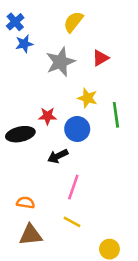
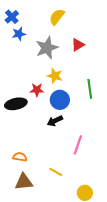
yellow star: (88, 98) -> (55, 76), moved
black arrow: (58, 156) -> (55, 121), moved
pink line: (73, 187) -> (78, 145), moved

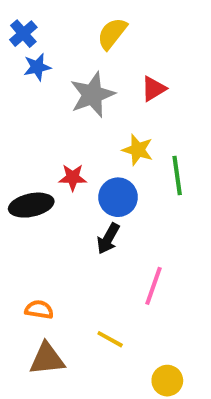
yellow star: (55, 76) -> (138, 150), moved
black arrow: (55, 121) -> (108, 239), turned -35

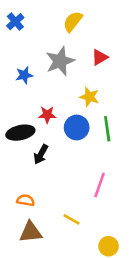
blue star: (37, 67) -> (24, 75), moved
green line: (177, 176) -> (107, 129), moved
black arrow: (108, 239) -> (41, 154), moved

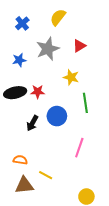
blue cross: (15, 22) -> (22, 23), moved
blue circle: (77, 128) -> (57, 116), moved
black ellipse: (20, 133) -> (15, 93), moved
yellow line: (71, 219) -> (46, 175), moved

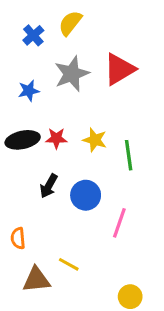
yellow semicircle: (58, 17) -> (70, 23), moved
red triangle: (79, 46) -> (119, 69), size x1.6
yellow star: (71, 77) -> (95, 140), moved
blue circle: (57, 116) -> (86, 195), moved
orange semicircle: (20, 160) -> (18, 238), moved, turned -104

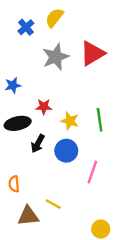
blue star: (29, 91) -> (13, 85), moved
black ellipse: (23, 140) -> (18, 123), moved
yellow star: (95, 140) -> (70, 121), moved

